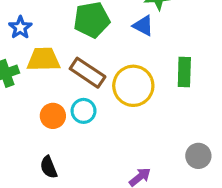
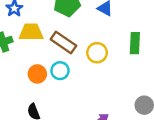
yellow circle: (133, 86) -> (97, 53), size x0.7

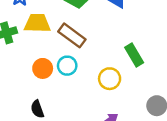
green rectangle: (135, 43) -> (134, 55), moved, turned -35
yellow circle: (97, 53) -> (110, 79), moved

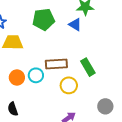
brown rectangle: (72, 35) -> (56, 64), moved, turned -40

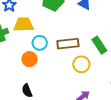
cyan circle: (36, 75) -> (40, 43), moved

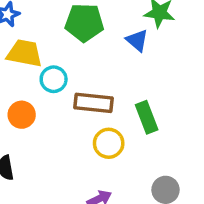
cyan circle: (40, 43) -> (54, 79), moved

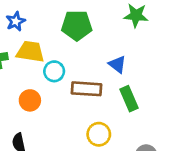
blue triangle: (137, 40) -> (117, 64), moved
yellow circle: (109, 143) -> (99, 134), moved

